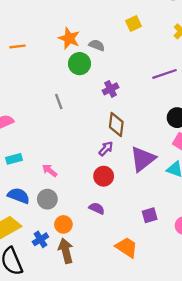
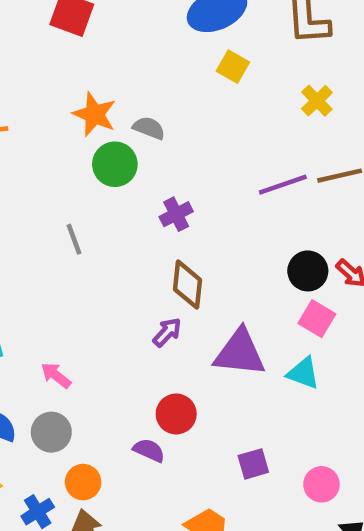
yellow square: (133, 23) -> (233, 67), moved, turned -35
purple triangle: (143, 159) -> (240, 353), turned 44
red circle: (104, 176) -> (176, 414), moved

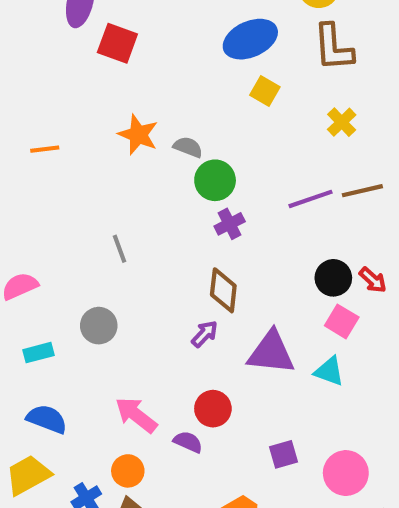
green circle: (115, 164) -> (215, 180), moved
purple cross: (176, 214) -> (230, 224), moved
pink arrow: (56, 375) -> (136, 415), moved, size x1.5
gray circle: (51, 432) -> (99, 326), moved
pink circle: (321, 484) -> (346, 473), size x1.4

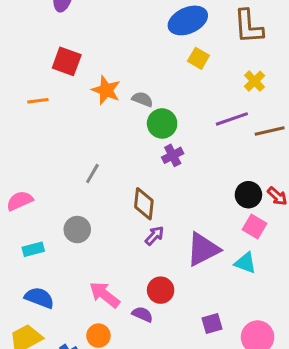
red square: (117, 43) -> (67, 61), moved
purple line: (311, 199) -> (232, 119), moved
gray line: (120, 249) -> (92, 173), turned 50
brown diamond: (223, 290) -> (144, 204), moved
purple triangle: (271, 353) -> (203, 249), turned -33

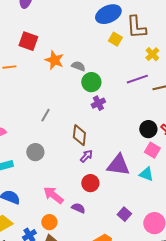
brown L-shape: (248, 27) -> (136, 27), moved
purple triangle: (203, 249) -> (118, 165), turned 35
red circle: (161, 290) -> (90, 183), moved
purple square: (212, 323) -> (124, 214), turned -32

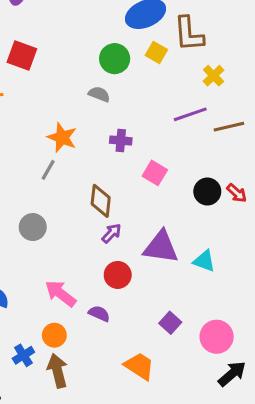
orange star: (54, 60) -> (62, 137), moved
green circle: (91, 82) -> (115, 59), moved
purple cross: (98, 103) -> (121, 141), moved, turned 32
pink square: (152, 150) -> (155, 173), moved

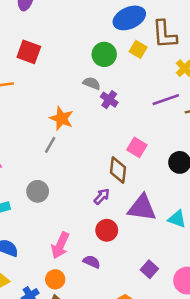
purple cross: (121, 141) -> (109, 100), moved, turned 30
brown diamond: (101, 201) -> (118, 170), moved
pink arrow: (61, 293) -> (60, 245), turned -104

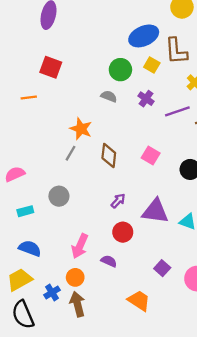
purple cross: (109, 100) -> (146, 99), moved
brown diamond: (118, 170) -> (109, 156), moved

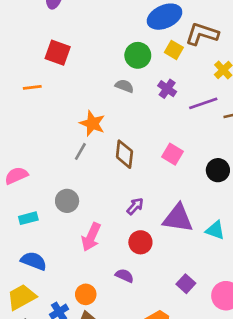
brown L-shape: (176, 51) -> (202, 34), turned 112
pink arrow: (80, 246) -> (91, 237), moved

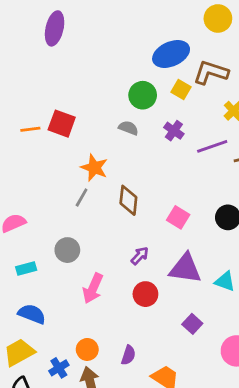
red square: (58, 53) -> (62, 124), moved
pink square: (173, 154) -> (178, 217), moved
purple semicircle: (124, 276) -> (128, 355), moved, turned 84
purple square: (186, 284) -> (192, 324), moved

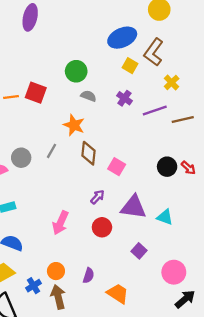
brown L-shape: (211, 72) -> (154, 52), turned -72
green circle: (143, 95) -> (76, 71), moved
orange star: (94, 168) -> (74, 125), moved
pink square: (178, 217) -> (117, 167), moved
gray circle: (67, 250) -> (21, 158), moved

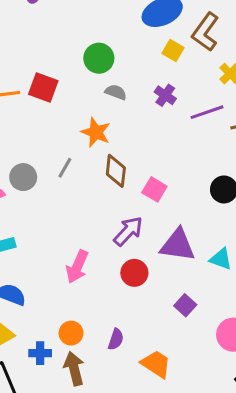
purple arrow: (97, 197) -> (128, 231), size x1.5
blue cross: (34, 286) -> (40, 353), turned 32

